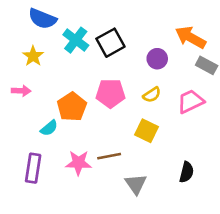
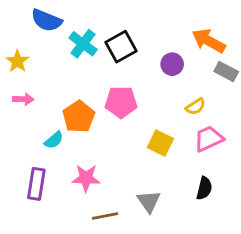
yellow star: (33, 56) -> (17, 61), moved
yellow semicircle: (152, 95) -> (195, 107), moved
pink trapezoid: (191, 101) -> (209, 139), moved
brown line: (109, 156) -> (105, 216), moved

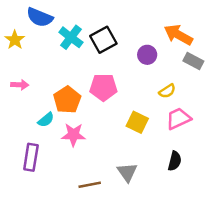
yellow star: (17, 61) -> (15, 40), moved
pink star: (86, 178) -> (73, 135), moved

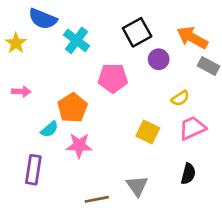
black square: (103, 40) -> (137, 32), moved
pink pentagon: (103, 87) -> (113, 78), moved

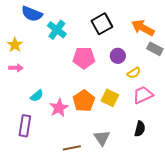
yellow star: (16, 43) -> (15, 45), moved
purple circle: (159, 59) -> (118, 56), moved
orange pentagon: (72, 108) -> (84, 101), moved
pink star: (79, 145) -> (59, 108), turned -30

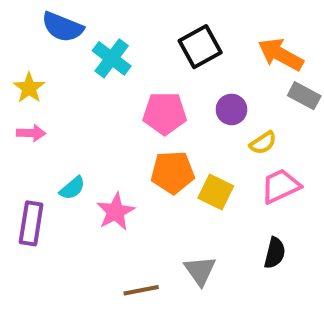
orange pentagon: (84, 101) -> (173, 172), moved, turned 30
purple rectangle: (25, 126) -> (31, 223), moved

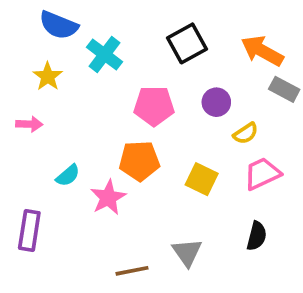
yellow star: (29, 88) -> (48, 76), moved
orange pentagon: (173, 172) -> (139, 161), moved
purple rectangle: (31, 223) -> (29, 230), moved

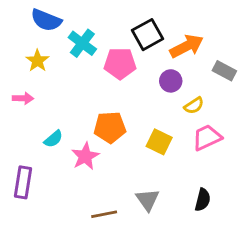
orange arrow: (262, 51) -> (187, 46), moved, turned 124
pink pentagon: (154, 106) -> (120, 64), moved
black semicircle: (257, 236) -> (203, 200), moved

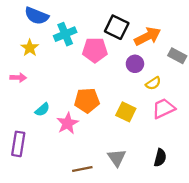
black square: (148, 35) -> (117, 27), turned -35
cyan cross: (82, 43) -> (65, 34), turned 30

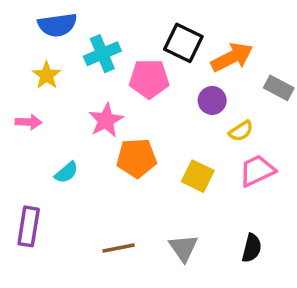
blue semicircle: (37, 16) -> (57, 25), turned -30
pink star: (67, 123) -> (106, 120), moved
brown line: (82, 169) -> (119, 248), moved

